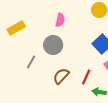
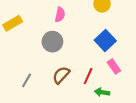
gray line: (31, 62) -> (27, 80), moved

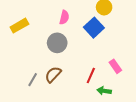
blue square: (105, 41) -> (94, 28), moved
brown semicircle: (61, 75) -> (53, 74), moved

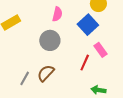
pink rectangle: (115, 66) -> (101, 50), moved
red line: (91, 76) -> (85, 63), moved

